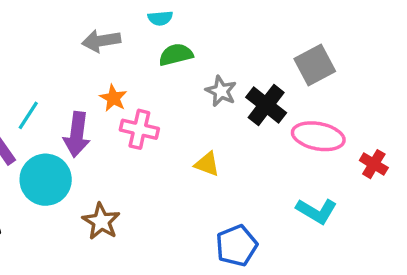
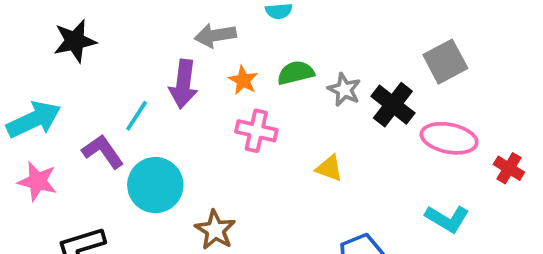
green semicircle: (176, 55) -> (296, 73), moved
orange star: (113, 98) -> (243, 80), moved
purple arrow: (77, 135) -> (183, 84), moved

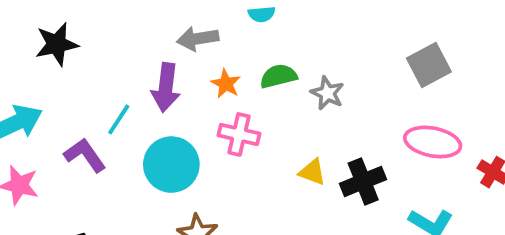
black cross: (393, 105) -> (363, 181), moved, turned 30
cyan circle: (155, 185) -> (171, 165), moved

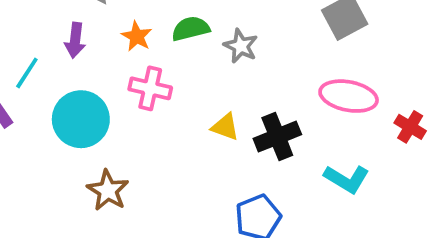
purple arrow: (166, 87) -> (75, 40), size x0.7

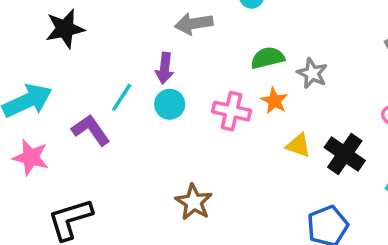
orange star: (137, 36) -> (274, 101), moved
cyan circle: (81, 119) -> (170, 104), moved, size x0.6
black cross: (277, 137) -> (345, 154), turned -33

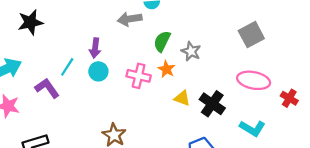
gray arrow: (194, 24) -> (130, 19), moved
green semicircle: (268, 58) -> (162, 41), turned -50

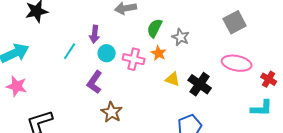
cyan circle: (98, 71) -> (107, 53), moved
purple L-shape: (47, 88) -> (95, 82), moved, turned -110
cyan L-shape: (252, 128) -> (262, 108), moved, turned -30

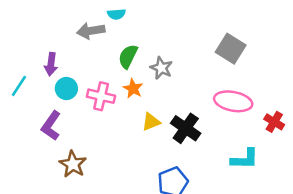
gray square: (235, 22) -> (231, 49), turned -30
yellow triangle: (173, 79) -> (151, 122), turned -42
cyan L-shape: (262, 108) -> (245, 159), moved

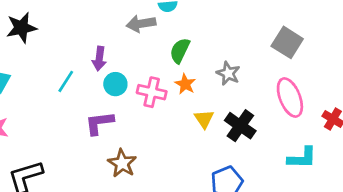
gray star: (161, 68) -> (228, 73), moved
pink ellipse: (233, 101) -> (290, 98), turned 57
yellow triangle: (151, 122) -> (204, 119), turned -42
purple L-shape: (51, 126) -> (99, 123), turned 48

